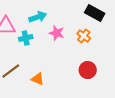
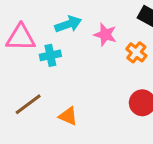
pink star: (57, 33) -> (105, 35), moved

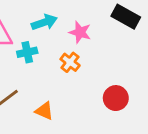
orange cross: (136, 52) -> (70, 62), moved

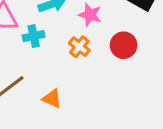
red circle: (116, 98) -> (124, 45), moved

